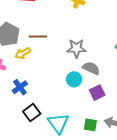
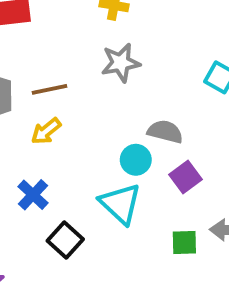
gray star: (76, 48) -> (121, 63), moved
yellow arrow: (23, 53) -> (46, 131), moved
cyan triangle: (58, 123) -> (120, 204), moved

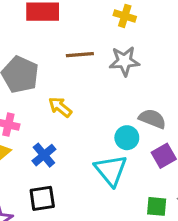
brown line: (50, 89) -> (80, 55), moved
yellow arrow: (46, 131) -> (60, 107), turned 70
black square: (65, 240) -> (42, 198), moved, turned 32

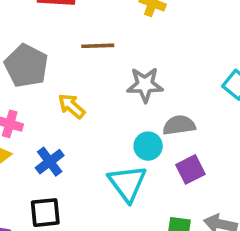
gray star: (124, 61) -> (145, 85), moved
gray semicircle: (152, 119) -> (179, 125), turned -32

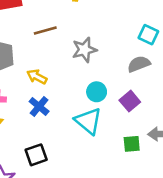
gray semicircle: (179, 125) -> (139, 64), moved
blue cross: (50, 162) -> (39, 106), moved

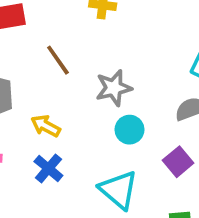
brown line: (45, 30) -> (58, 60), turned 70
cyan circle: (97, 92) -> (129, 130), moved

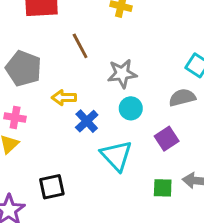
yellow arrow: (46, 126) -> (64, 98), turned -35
blue cross: (48, 168) -> (87, 121), moved

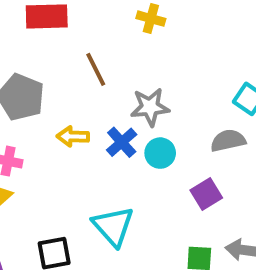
blue cross: (87, 121) -> (122, 142), moved
cyan triangle: (116, 156) -> (113, 226), moved

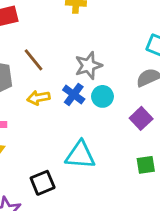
brown line: (96, 69) -> (33, 60), moved
cyan triangle: (113, 226) -> (80, 155), turned -32

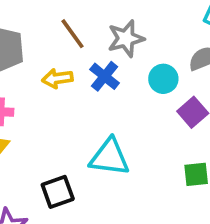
brown line: (33, 60) -> (72, 34), moved
cyan circle: (102, 96) -> (163, 79), moved

